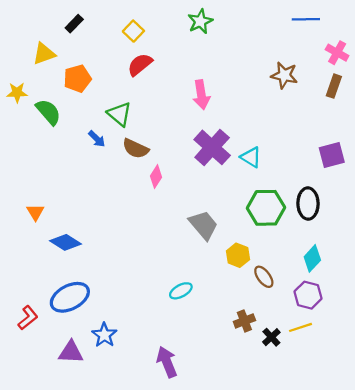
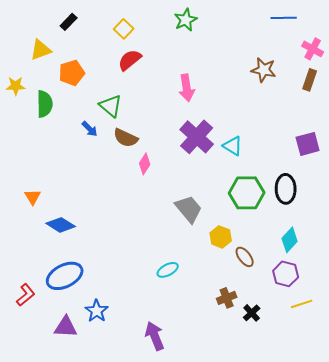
green semicircle: (48, 112) -> (45, 104), turned 40
yellow line: (300, 327) -> (302, 304), moved

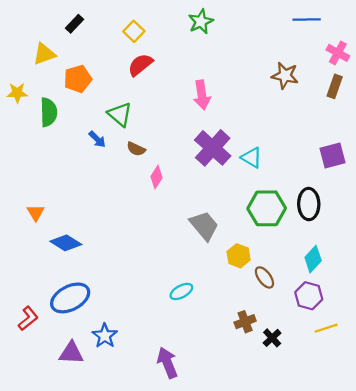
brown semicircle: (126, 138) -> (136, 149), size x0.7

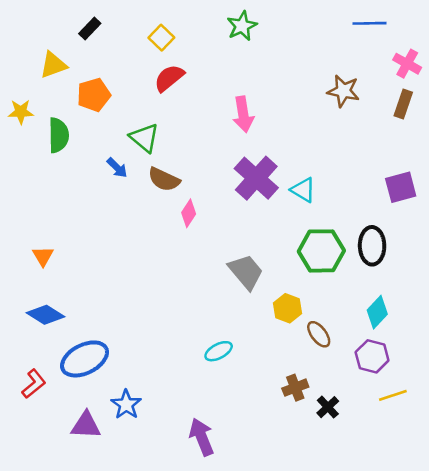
brown semicircle: (136, 149) -> (164, 179), size x1.4
blue diamond: (66, 243) -> (46, 315), moved

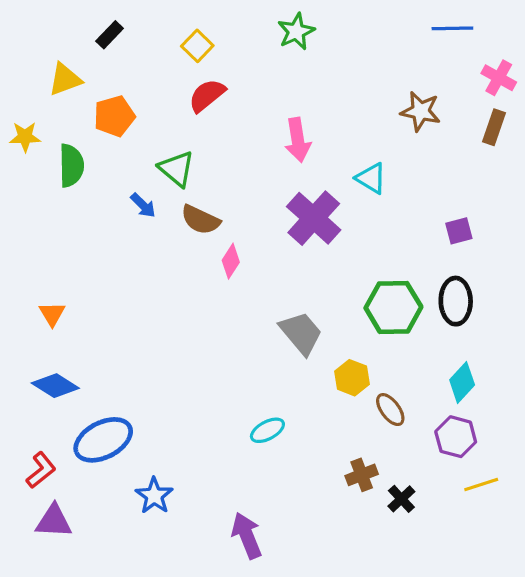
purple square: (401, 187) -> (459, 231), moved, size x0.7
cyan triangle: (303, 190) -> (371, 178), moved
purple triangle: (86, 425) -> (54, 521), moved

